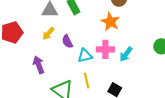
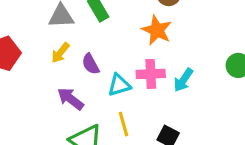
purple arrow: (39, 65) -> (70, 99), moved, turned -30

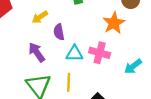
cyan arrow: (183, 80) -> (133, 66), moved

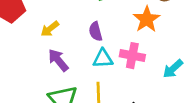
yellow arrow: (40, 17) -> (50, 29), moved
purple semicircle: (59, 32) -> (95, 31), moved

